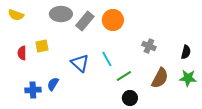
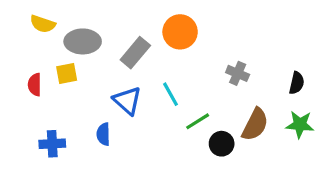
gray ellipse: (61, 14) -> (83, 41), moved
yellow semicircle: (16, 15) -> (43, 24), moved
gray rectangle: (85, 21) -> (135, 53), moved
blue semicircle: (53, 84) -> (103, 134), moved, turned -32
black circle: (130, 98) -> (222, 144), moved

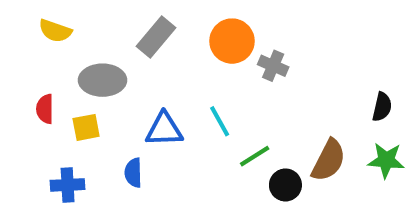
gray ellipse: (83, 41) -> (102, 80), moved
gray rectangle: (135, 53) -> (156, 37), moved
yellow square: (67, 73) -> (86, 127), moved
gray cross: (238, 73) -> (273, 66), moved
blue triangle: (127, 101) -> (164, 129), turned -44

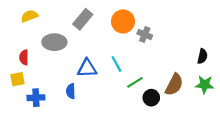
yellow semicircle: (55, 31) -> (29, 16), turned 140
yellow square: (86, 127) -> (17, 79), moved

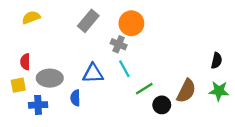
gray cross: (145, 35) -> (119, 44), moved
gray ellipse: (54, 42) -> (50, 78), moved

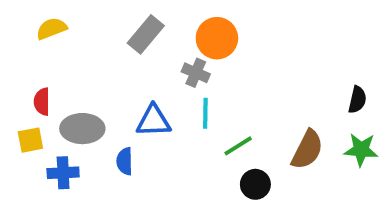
cyan line: (124, 69) -> (205, 113), turned 30
black circle: (162, 105) -> (255, 184), moved

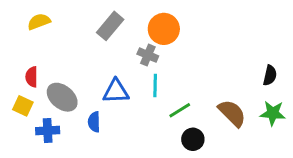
gray ellipse: (82, 129) -> (62, 97), turned 40
yellow square: (30, 140) -> (23, 106), turned 36
brown semicircle: (307, 150) -> (232, 113), turned -72

